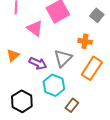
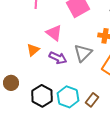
pink triangle: (35, 28) -> (54, 33), moved
cyan hexagon: (54, 85) -> (68, 97), moved

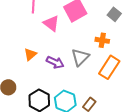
pink triangle: (54, 33) -> (51, 23), moved

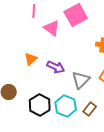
gray triangle: (80, 57) -> (81, 80), moved

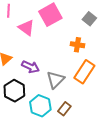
black hexagon: (40, 105) -> (14, 91), moved

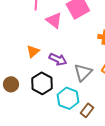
brown rectangle: (64, 109) -> (87, 110), moved

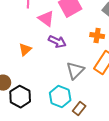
purple arrow: (58, 59) -> (57, 42), moved
black hexagon: (42, 83) -> (20, 97), moved

